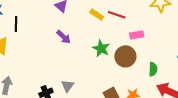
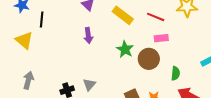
yellow rectangle: (97, 15) -> (123, 15), size x1.5
red line: (117, 15) -> (156, 17), moved
purple arrow: (64, 37) -> (88, 36), turned 35

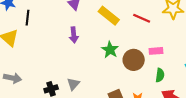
pink rectangle: (161, 38) -> (156, 51), moved
gray arrow: (28, 80) -> (13, 78), turned 84

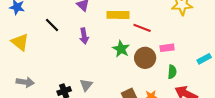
yellow rectangle: (109, 16) -> (118, 15), turned -35
black line: (28, 18) -> (52, 25), moved, turned -49
red line: (142, 18) -> (142, 28), moved

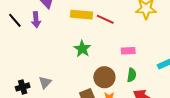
red line: (142, 28) -> (105, 19), moved
purple arrow: (84, 36) -> (36, 20), moved
brown circle: (145, 58) -> (104, 77), moved

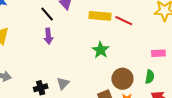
black line: (15, 20) -> (47, 14), moved
purple arrow: (36, 20) -> (48, 36), moved
pink rectangle: (128, 51) -> (158, 53), moved

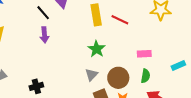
yellow rectangle: (100, 16) -> (96, 15), turned 75
pink rectangle: (158, 53) -> (144, 54), moved
gray triangle: (63, 83) -> (91, 75), moved

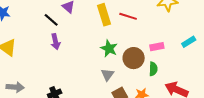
cyan rectangle: (178, 65) -> (189, 42), moved
green semicircle: (146, 76) -> (153, 69), moved
brown circle: (118, 78) -> (134, 58), moved

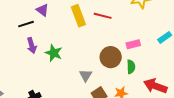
black line: (51, 20) -> (26, 24), turned -56
green star: (109, 48) -> (54, 53), moved

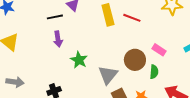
pink rectangle: (133, 44) -> (159, 50), turned 40
green star: (54, 53) -> (79, 60), moved
gray triangle: (86, 75) -> (108, 75), size x1.5

